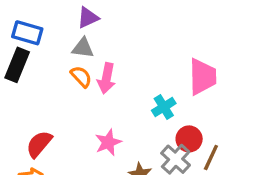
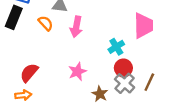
orange semicircle: (81, 77) -> (46, 23), moved
red circle: (189, 139) -> (123, 68), moved

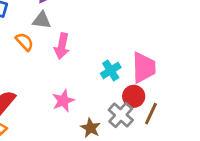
pink trapezoid: (143, 26) -> (144, 68), moved
red circle: (123, 68) -> (134, 96), moved

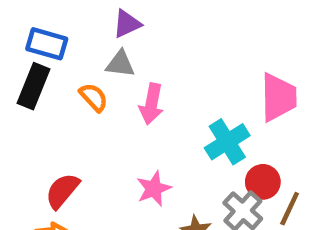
pink trapezoid: (144, 68) -> (278, 97), moved
cyan cross: (111, 70) -> (227, 142), size x1.4

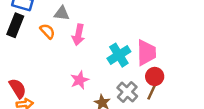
pink trapezoid: (278, 97) -> (146, 53), moved
red circle: (263, 182) -> (155, 76), moved
red semicircle: (62, 191) -> (18, 88), moved, turned 108

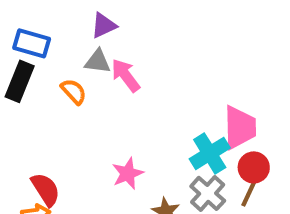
pink arrow: (78, 35) -> (126, 75), moved, turned 132
cyan cross: (119, 55) -> (210, 153), moved
red semicircle: (18, 88) -> (46, 189), moved

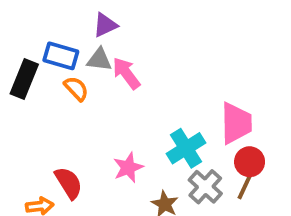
blue rectangle: (32, 43) -> (61, 56), moved
cyan cross: (210, 153) -> (186, 148), moved
red semicircle: (46, 189) -> (69, 183), moved

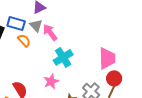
gray triangle: (99, 60) -> (36, 25), turned 40
cyan cross: (186, 148) -> (63, 57), moved

